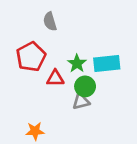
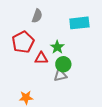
gray semicircle: (50, 21) -> (37, 16), turned -144
cyan rectangle: (107, 63) -> (79, 23), moved

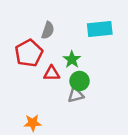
gray semicircle: (37, 16) -> (48, 30), moved

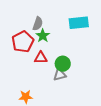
green star: (72, 59) -> (43, 36), moved

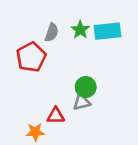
green star: (43, 36) -> (80, 30), moved
red triangle: (41, 58) -> (56, 116), moved

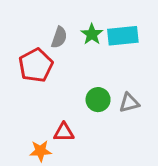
gray triangle: (82, 102) -> (129, 103), moved

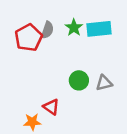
red pentagon: (36, 65) -> (29, 38), moved
red triangle: (64, 132) -> (51, 107), turned 36

